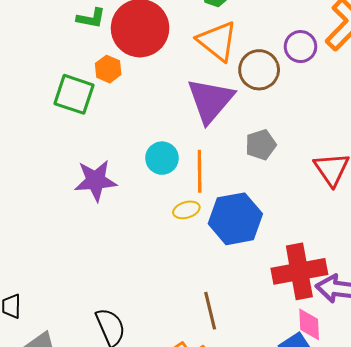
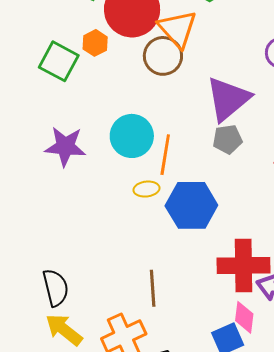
orange triangle: (217, 41) -> (177, 29), moved
brown circle: (259, 70) -> (163, 56), moved
purple triangle: (210, 100) -> (228, 99), moved
cyan circle: (162, 158) -> (132, 136), size x1.4

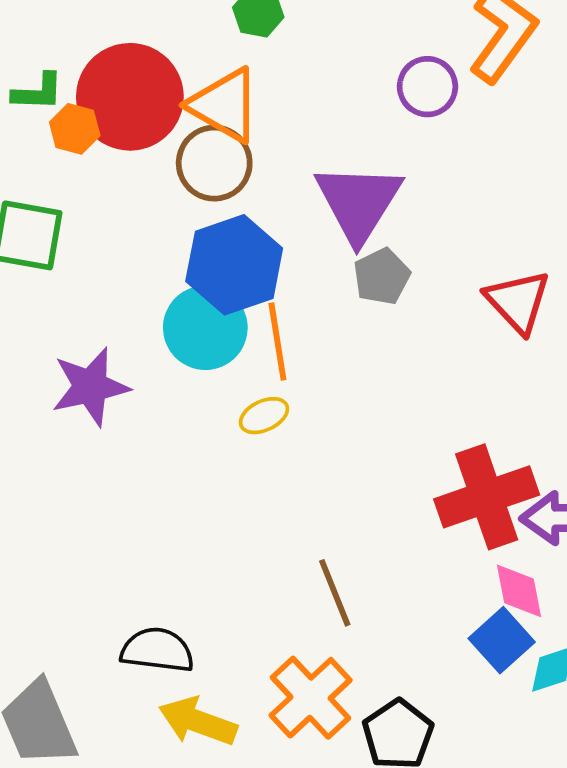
orange hexagon: (95, 43) -> (75, 129), moved
blue hexagon: (191, 205) -> (234, 265), moved
black semicircle: (56, 288) -> (157, 650), turned -51

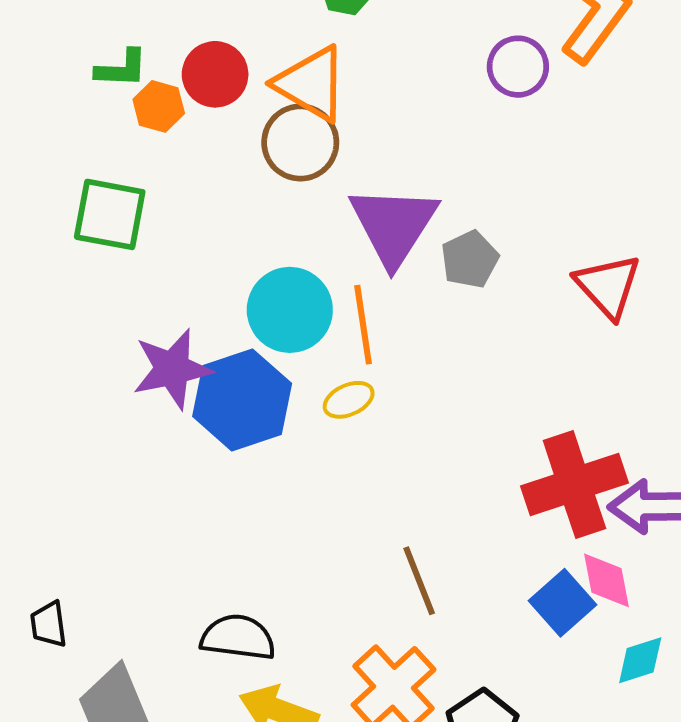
red circle: (130, 97) -> (215, 74), size x0.6
purple triangle: (358, 202) -> (394, 225), moved
blue hexagon: (234, 265) -> (242, 400), moved
blue square: (502, 640) -> (563, 603), moved

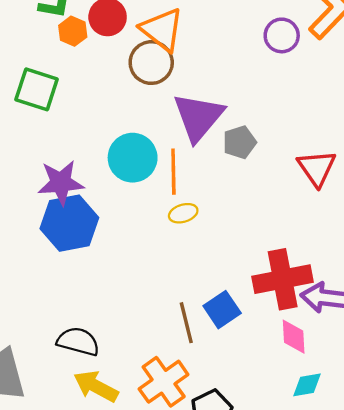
blue hexagon: (242, 400) -> (69, 223), moved
yellow ellipse: (349, 400) -> (183, 213), moved
blue square: (563, 603) -> (222, 310), moved

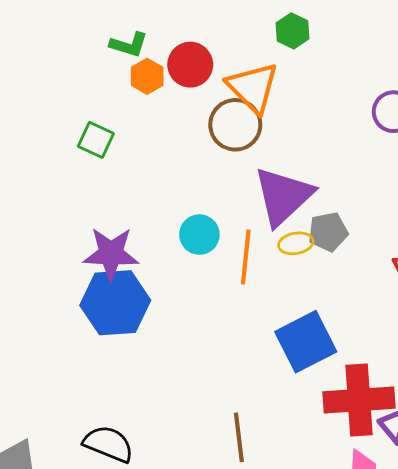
green square: (37, 89) -> (96, 140), size x0.7
cyan circle: (133, 158) -> (199, 235), size x0.7
yellow ellipse: (183, 213) -> (296, 243), moved
blue square: (222, 310) -> (306, 342), moved, size x1.4

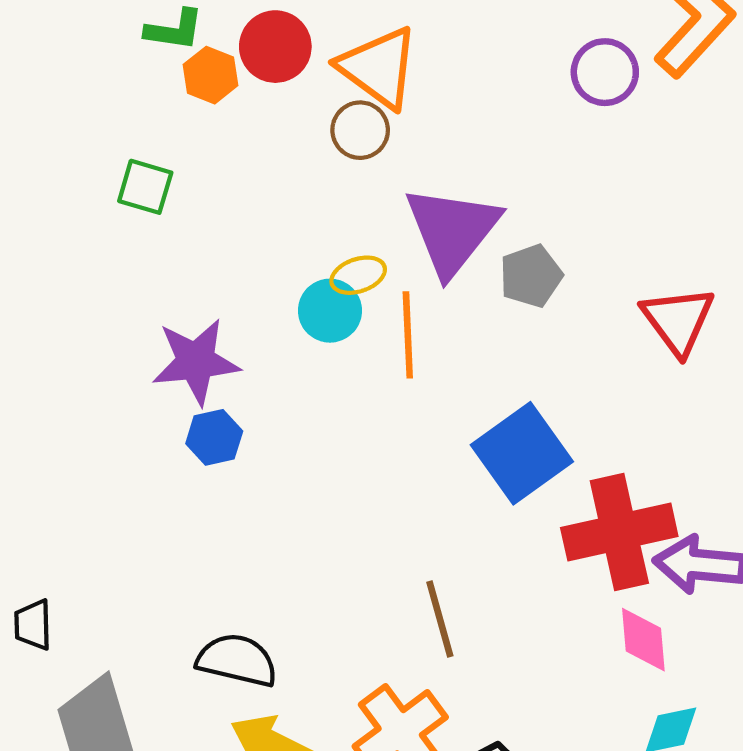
brown circle: (235, 125) -> (360, 130), size x0.7
yellow ellipse: (296, 243) -> (358, 275), moved
blue hexagon: (115, 303) -> (214, 437), size x0.5

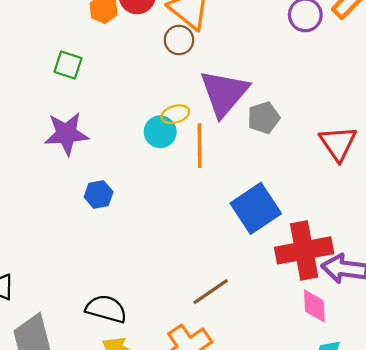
purple star: (196, 361) -> (66, 134), moved
brown line: (440, 619) -> (211, 292), turned 69

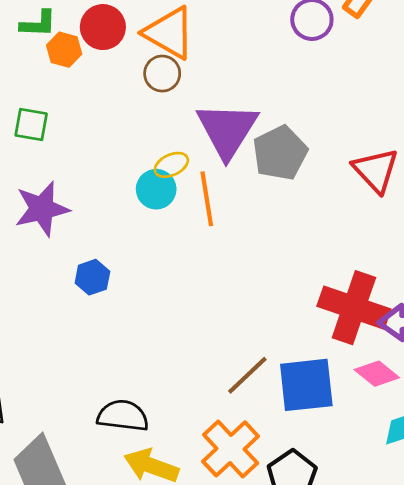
gray pentagon: (264, 118) -> (280, 153), size x1.4
blue square: (256, 208) -> (306, 385), moved, turned 36
red cross: (304, 250) -> (354, 308), turned 38
pink diamond: (314, 306) -> (377, 374), turned -40

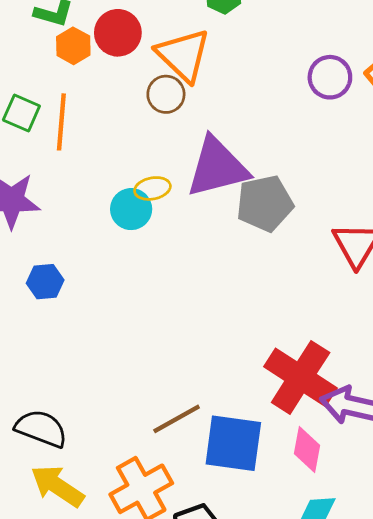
purple triangle: (227, 130) -> (217, 167), turned 30
orange line: (207, 199) -> (61, 122), moved
pink diamond: (377, 374) -> (307, 449), turned 48

